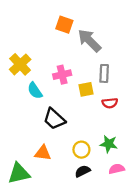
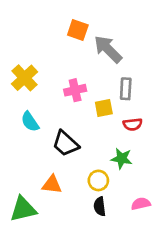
cyan semicircle: (35, 91) -> (30, 122), moved
green star: (109, 144) -> (122, 159), moved
black semicircle: (83, 171) -> (100, 206), turned -70

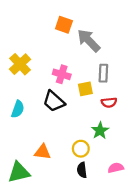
pink cross: (75, 90) -> (62, 74), turned 30
cyan semicircle: (30, 122) -> (18, 109), moved, turned -126
black trapezoid: (66, 144) -> (54, 101), moved
green star: (122, 159) -> (100, 131), turned 30

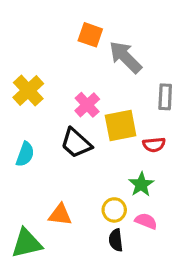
gray rectangle: (103, 73) -> (165, 97), moved
pink cross: (62, 74) -> (87, 105), turned 30
yellow square: (85, 89) -> (121, 126), size x1.5
pink semicircle: (116, 168) -> (146, 221), moved, turned 35

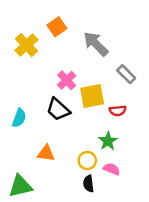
orange square: (90, 35) -> (57, 27), moved, turned 36
yellow cross: (28, 91) -> (26, 45), moved
gray rectangle: (165, 97) -> (126, 74), turned -48
orange triangle: (60, 215) -> (46, 153), moved

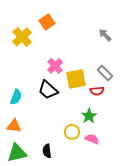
gray arrow: (96, 44) -> (105, 35), moved, size x0.6
gray rectangle: (126, 74) -> (105, 73), moved
orange triangle: (46, 153) -> (14, 126), moved
black semicircle: (88, 184) -> (47, 151), moved

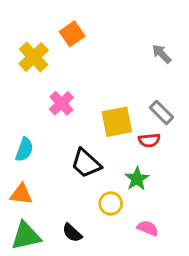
pink cross: (55, 66) -> (61, 103), moved
black trapezoid: (48, 90) -> (86, 163), moved
pink semicircle: (92, 139) -> (148, 228), moved
black semicircle: (47, 151) -> (72, 233), turned -40

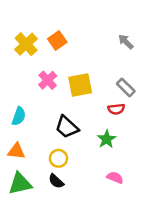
orange square: (72, 34) -> (57, 41), moved
yellow square: (117, 122) -> (80, 85), moved
yellow circle: (111, 203) -> (58, 158), moved

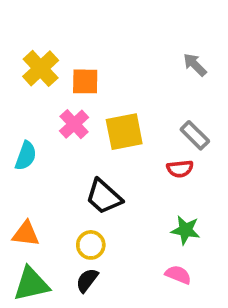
orange square: (57, 41) -> (85, 81), moved, turned 36
cyan semicircle: (19, 116) -> (26, 156), moved
green star: (107, 139) -> (186, 230), moved, turned -30
black semicircle: (56, 181) -> (87, 280), turned 84

